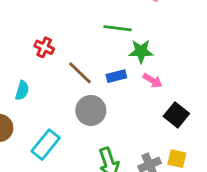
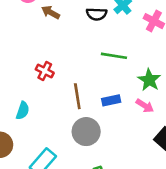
green star: (141, 51) -> (149, 80), moved, turned 30
brown line: (80, 73) -> (77, 96), turned 35

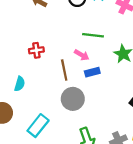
red cross: (45, 71) -> (36, 50), turned -32
pink arrow: (145, 106) -> (82, 55), moved

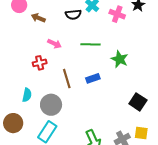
pink arrow: (82, 55) -> (54, 44), moved
gray circle: (73, 99) -> (51, 105), moved

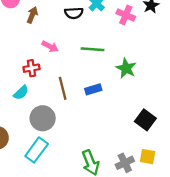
brown arrow: (38, 18) -> (32, 15), turned 88
cyan semicircle: (27, 95) -> (21, 93), moved, turned 32

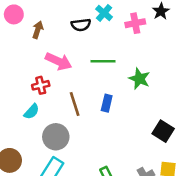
pink cross: (126, 15) -> (135, 23), turned -30
pink arrow: (50, 46) -> (58, 61), size x1.5
blue rectangle: (93, 89) -> (107, 103), turned -56

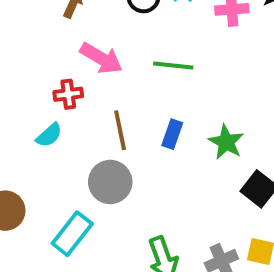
green star: (139, 79) -> (226, 142), moved
gray circle: (56, 137) -> (110, 182), moved

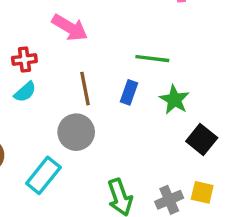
green line: (173, 66) -> (152, 59), moved
red cross: (68, 94) -> (24, 60), moved

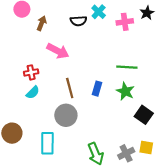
green line: (152, 59) -> (127, 67), moved
cyan rectangle: (43, 175) -> (47, 143), turned -35

